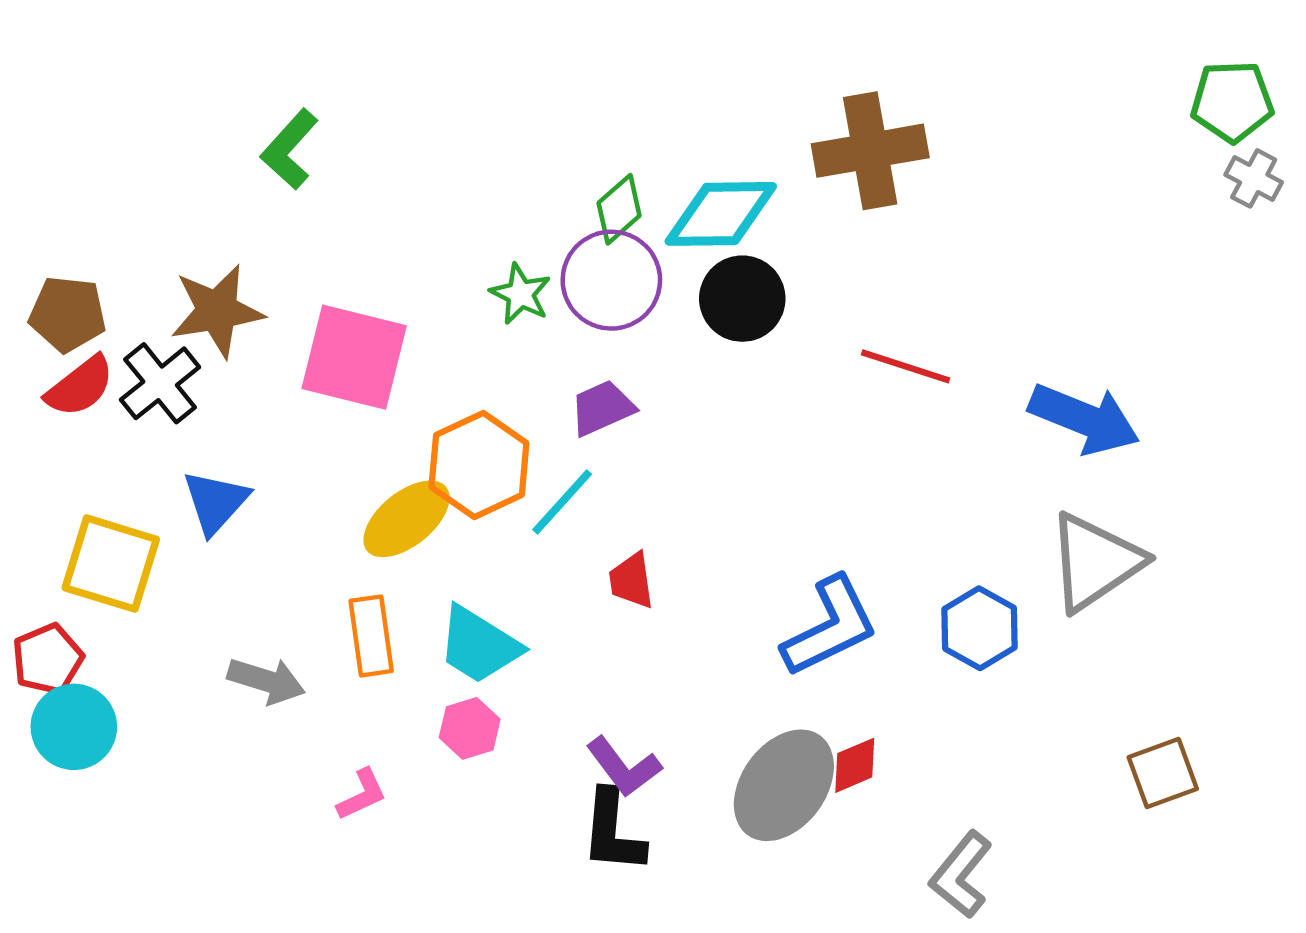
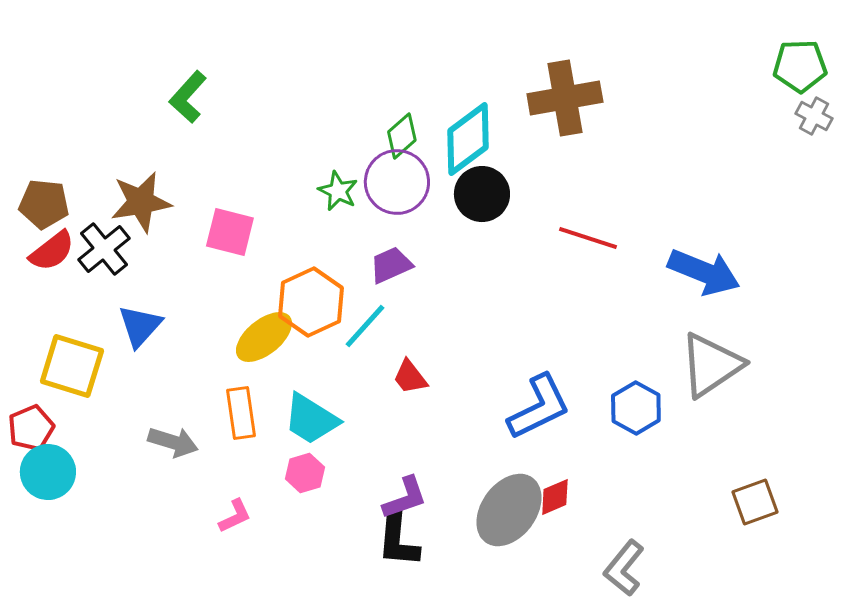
cyan diamond: (721, 214) -> (468, 139), turned -36
pink square: (354, 357) -> (230, 232), size x0.7
red trapezoid: (631, 580) -> (410, 377), turned -30
purple L-shape: (624, 767) -> (405, 498), turned -72

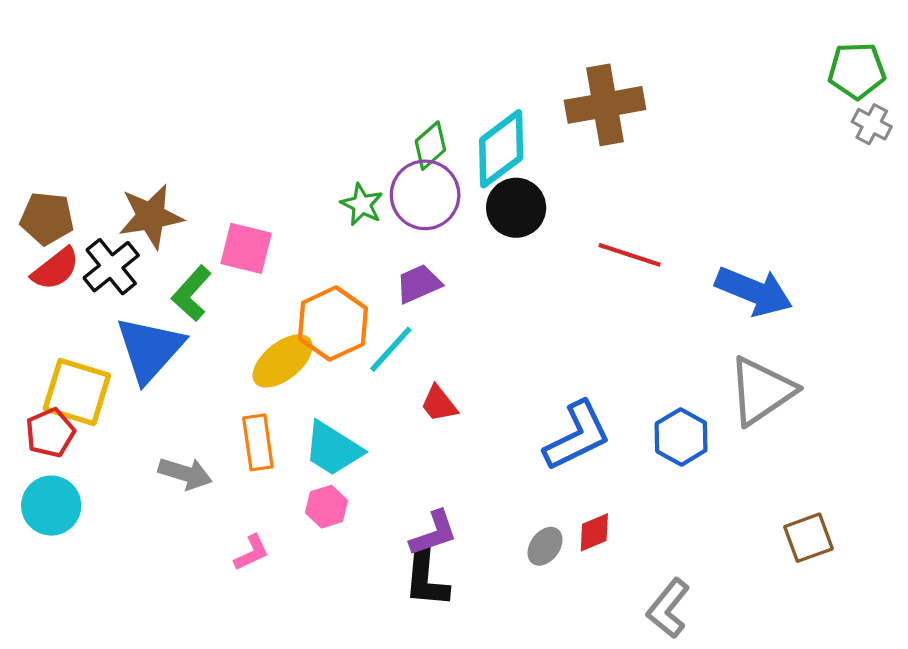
green L-shape: (188, 97) -> (192, 293), moved
blue triangle: (140, 326) -> (150, 349), size x1.5
red pentagon: (31, 428) -> (50, 433), moved
gray ellipse: (509, 510) -> (545, 546), size x0.5

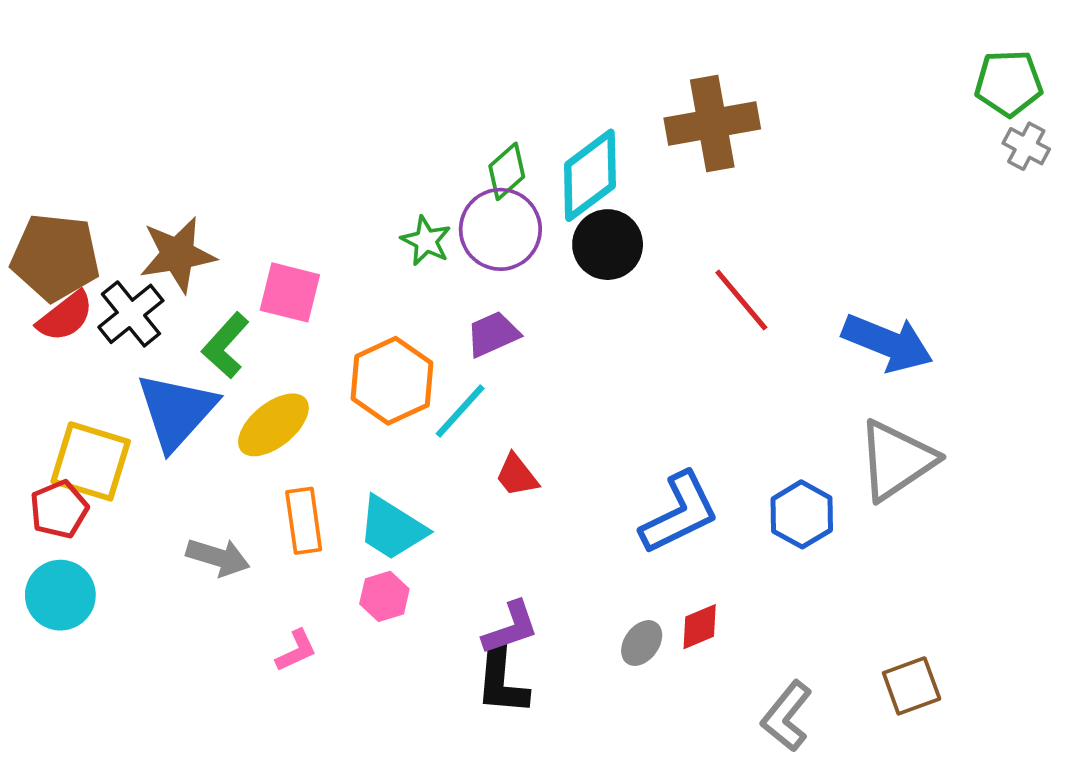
brown pentagon: (47, 218) -> (55, 257), size x1.4
red line: (630, 255) -> (741, 300), turned 32
yellow ellipse: (283, 361) -> (273, 425), moved
brown square: (809, 538) -> (912, 686), moved

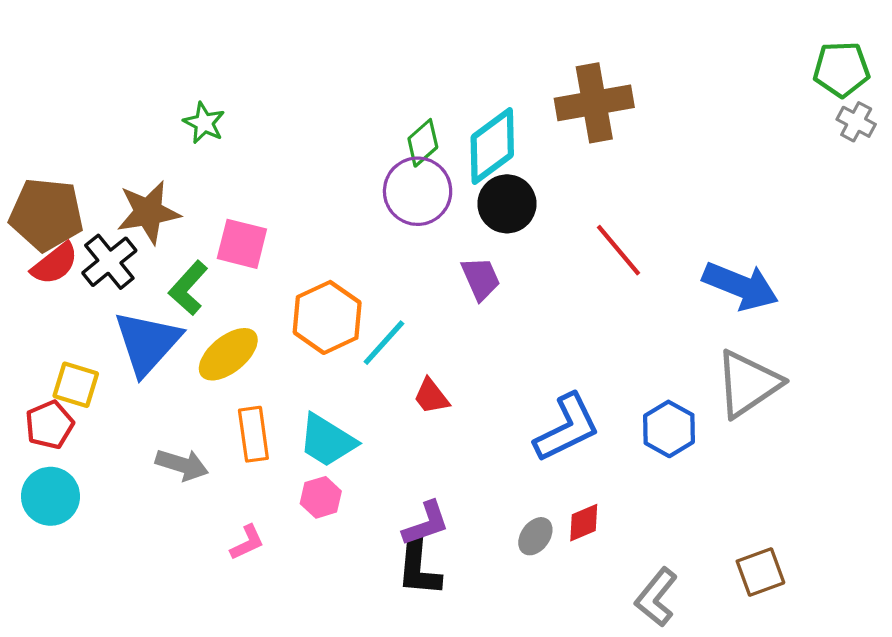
green star: (426, 241) -> (204, 123), moved
purple trapezoid: (493, 334) -> (481, 279), moved, turned 90
yellow square: (91, 461) -> (76, 385), size x0.7

